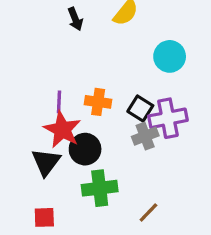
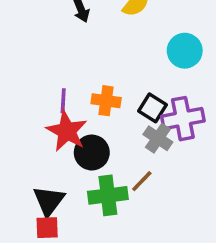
gray cross: (145, 136) -> (158, 138), turned -35
black triangle: (46, 162) -> (49, 201), moved
brown line: (148, 213) -> (142, 181), moved

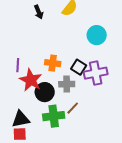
purple line: (63, 101) -> (18, 65), moved
gray cross: (158, 138) -> (67, 84), moved, turned -35
black triangle: (49, 201) -> (21, 119), turned 42

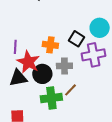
cyan circle: (97, 35) -> (100, 28), moved
black square: (79, 67) -> (76, 39), moved
black triangle: (21, 119) -> (18, 78), moved

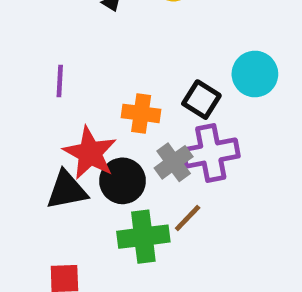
purple line: (15, 47) -> (60, 81), moved
purple cross: (94, 55) -> (211, 153), moved
gray cross: (64, 66) -> (174, 162), turned -35

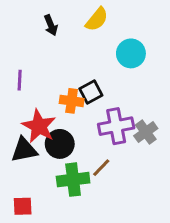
cyan circle: (255, 74) -> (131, 53), moved
black square: (201, 100) -> (91, 92), moved, turned 30
gray cross: (174, 162) -> (146, 132), moved

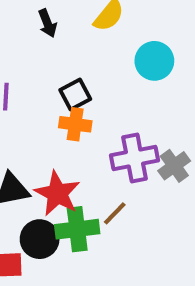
black square: (91, 92) -> (75, 95), moved
red star: (39, 126) -> (57, 194), moved
black circle: (60, 144) -> (40, 239), moved

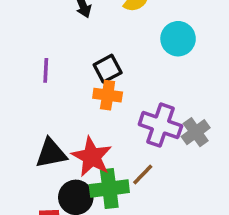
purple cross: (135, 158) -> (160, 125), turned 30

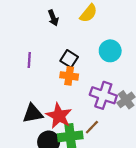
cyan circle: (178, 39) -> (110, 51), moved
black square: (108, 69) -> (69, 59), turned -30

